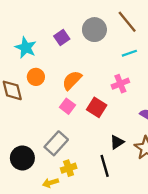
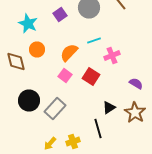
cyan line: (129, 53) -> (94, 40), moved
black circle: (22, 158) -> (29, 100), moved
yellow cross: (69, 168) -> (73, 142), moved
yellow arrow: (51, 183) -> (50, 144), turned -32

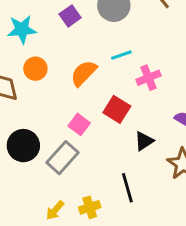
cyan star: (28, 24) -> (22, 29), turned -30
pink square: (65, 76) -> (79, 124), moved
black triangle: (109, 108) -> (144, 141), moved

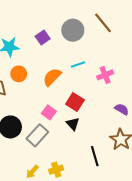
pink cross: (149, 78) -> (105, 75), moved
black triangle: (144, 141) -> (73, 124), moved, turned -40
black line: (127, 188) -> (95, 156), moved

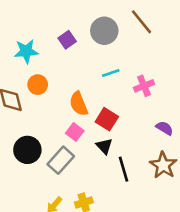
orange semicircle: (52, 77) -> (79, 104), moved, turned -66
black line: (95, 156) -> (124, 169), moved

